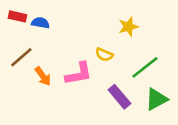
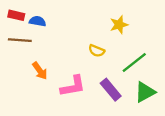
brown line: (21, 57) -> (20, 40), moved, turned 45
pink L-shape: (79, 74) -> (73, 86), moved

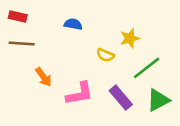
blue semicircle: (38, 21) -> (73, 24), moved
yellow star: (119, 25) -> (130, 38), moved

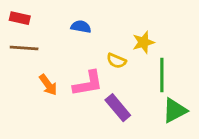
green line: (147, 68) -> (162, 75), turned -52
pink L-shape: (80, 94) -> (88, 83), moved
purple rectangle: (121, 98) -> (118, 108), moved

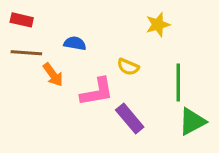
blue semicircle: (81, 27) -> (75, 43), moved
yellow star: (143, 42) -> (158, 25), moved
orange arrow: (48, 85) -> (53, 75), moved

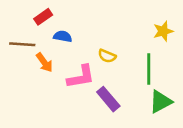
red rectangle: (22, 20) -> (43, 17), moved, turned -48
yellow star: (158, 25) -> (163, 31), moved

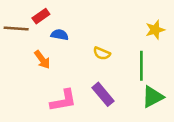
brown line: (22, 44) -> (16, 29), moved
pink L-shape: (81, 77) -> (63, 101), moved

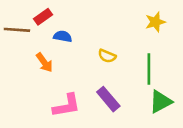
yellow star: (155, 30) -> (155, 22), moved

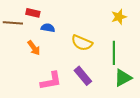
red rectangle: (43, 17) -> (33, 13), turned 48
yellow semicircle: (107, 56) -> (82, 43), size x1.5

